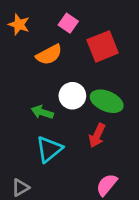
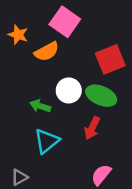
pink square: (68, 23) -> (65, 22), size x1.6
orange star: (19, 24) -> (18, 35), moved
red square: (103, 46) -> (110, 59), moved

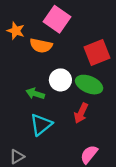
orange semicircle: (47, 52) -> (41, 46), turned 40

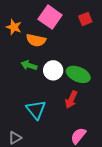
red square: (97, 52) -> (85, 19), moved, size x0.6
green arrow: (35, 94) -> (29, 65), moved
cyan triangle: (41, 125) -> (36, 110), turned -30

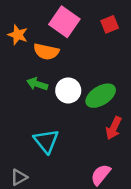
green ellipse: (78, 74) -> (101, 96), turned -55
red arrow: (71, 100) -> (114, 128), moved

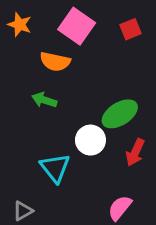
orange star: (18, 35) -> (20, 25), moved
white circle: (68, 90) -> (90, 140), moved

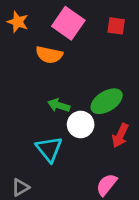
red square: (131, 29) -> (116, 26), turned 30
green arrow: (44, 100) -> (59, 105), moved

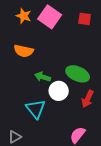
orange star: (18, 22) -> (24, 16), moved
orange semicircle: (49, 55) -> (24, 51), moved
green ellipse: (107, 101) -> (78, 74), turned 55

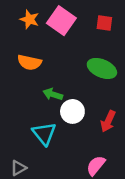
green ellipse: (78, 74) -> (102, 68), moved

